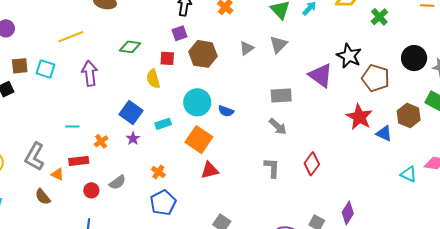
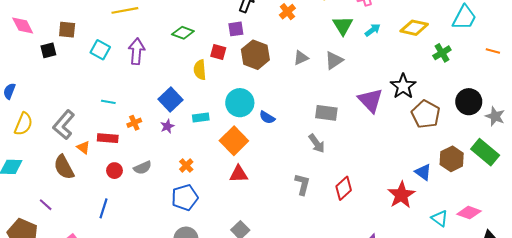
cyan square: (45, 69) -> (100, 50), moved
red star: (359, 117) -> (401, 195), moved
brown semicircle: (43, 197) -> (64, 167), size x1.4

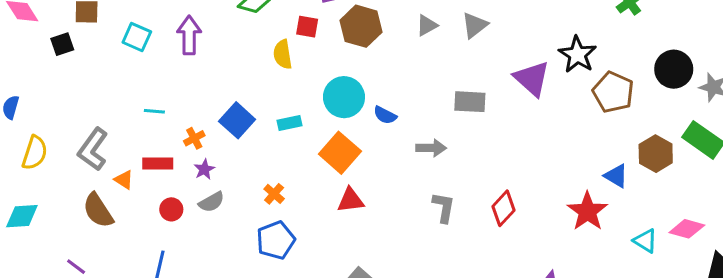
blue square: (171, 100) -> (237, 120), moved
purple star: (167, 126) -> (204, 169), moved
gray arrow: (317, 143) -> (431, 148), moved, turned -48

